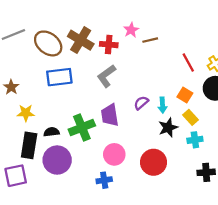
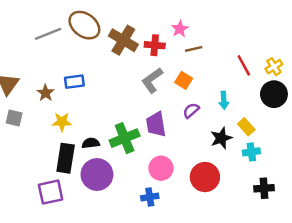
brown line: (150, 40) -> (194, 49), moved
brown ellipse: (48, 43) -> (84, 25), moved
blue rectangle: (59, 77) -> (74, 82), moved, size x0.7
orange square: (185, 95) -> (184, 80), moved
cyan arrow: (162, 105) -> (224, 100), moved

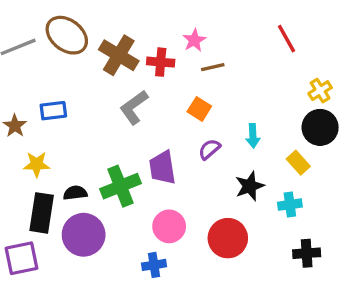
red line: (244, 65) -> (287, 39), moved
gray L-shape: (152, 80) -> (134, 107), moved
yellow rectangle: (246, 127) -> (298, 163), moved

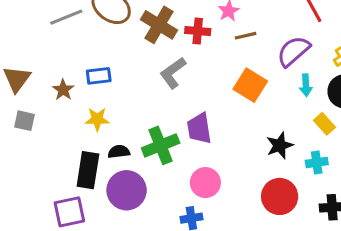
orange square: (199, 109) -> (250, 85), moved, size x1.5
cyan arrow: (253, 136) -> (306, 85), moved
purple semicircle: (209, 149) -> (293, 51), moved, size x1.6
yellow star: (37, 164) -> (97, 119), moved
red circle: (228, 238) -> (280, 196), moved

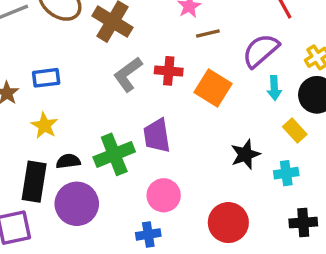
red cross: (198, 31) -> (169, 71), moved
yellow star: (97, 119) -> (44, 125), turned 30
red circle: (280, 196) -> (228, 223), moved

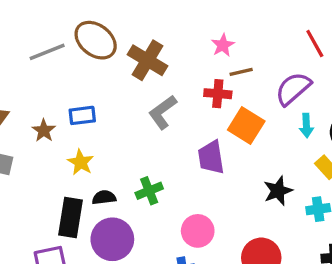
red cross: (169, 71) -> (218, 94), moved
purple trapezoid: (157, 136) -> (211, 157), moved
green cross: (114, 154) -> (149, 191), size x0.7

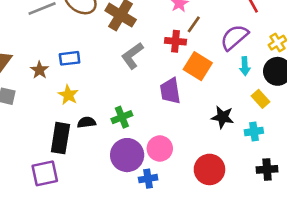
brown line: (241, 72) -> (194, 24), turned -42
black star: (278, 191) -> (223, 117), turned 30
purple circle: (112, 239) -> (127, 155), moved

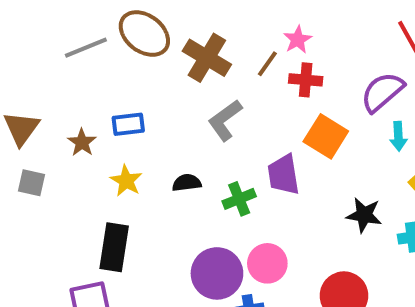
brown line: (194, 24) -> (267, 64), moved
red cross: (175, 41) -> (306, 80), moved
green cross: (122, 117) -> (239, 199), moved
black semicircle: (87, 122) -> (187, 183), moved

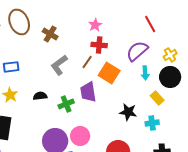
brown ellipse: (144, 34) -> (19, 22), turned 30
brown cross: (207, 58) -> (50, 34), size x0.7
brown line: (267, 64) -> (87, 62), moved

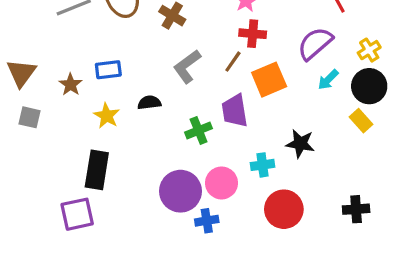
orange square: (109, 73) -> (269, 80), turned 35
cyan arrow: (145, 73) -> (328, 80), turned 48
black semicircle: (40, 96) -> (149, 103), moved
yellow rectangle: (157, 98) -> (361, 121), moved
cyan cross: (152, 123) -> (263, 165), moved

